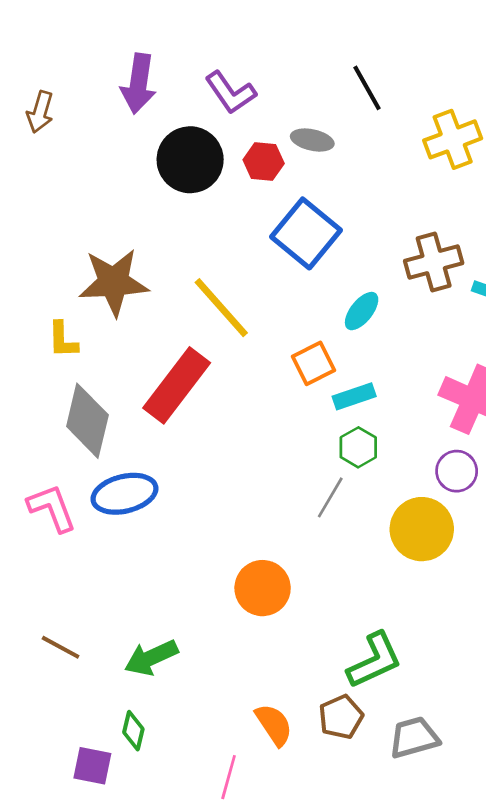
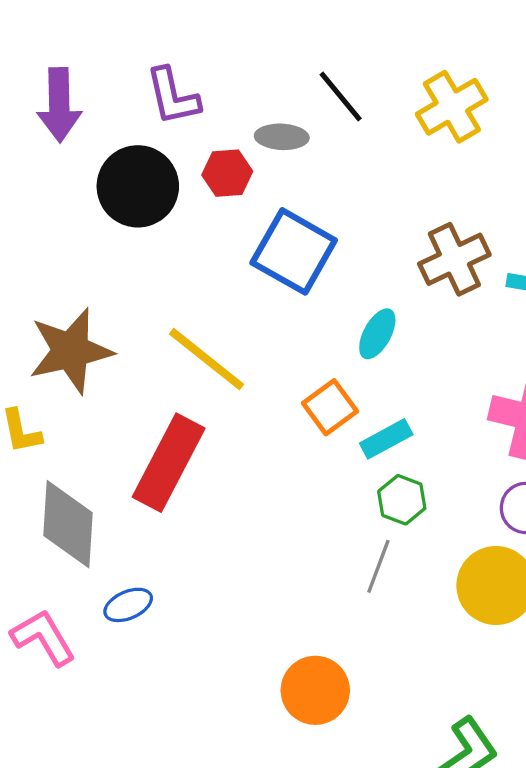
black line: (367, 88) -> (341, 97), moved
purple L-shape: (231, 93) -> (173, 96), turned 32
blue ellipse: (124, 494) -> (128, 605), size x0.6

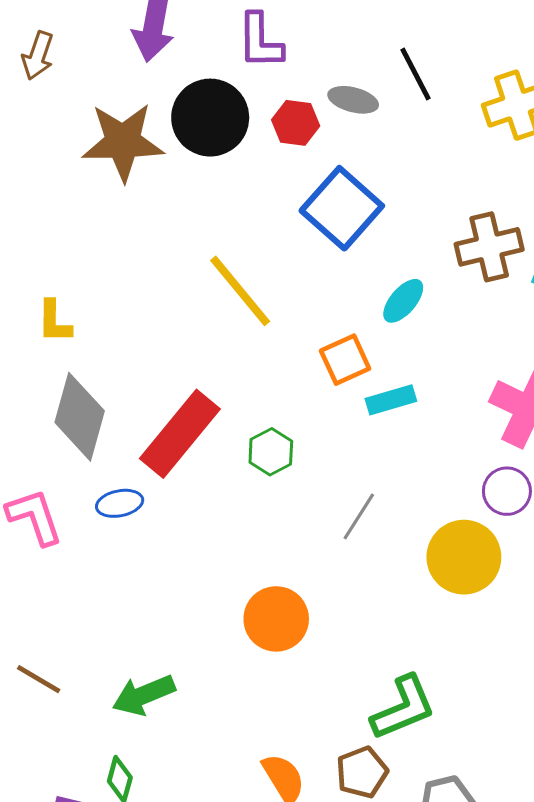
brown star: (71, 351) -> (123, 142), moved
red rectangle: (169, 463) -> (180, 434), moved
green hexagon: (402, 500) -> (271, 452), moved

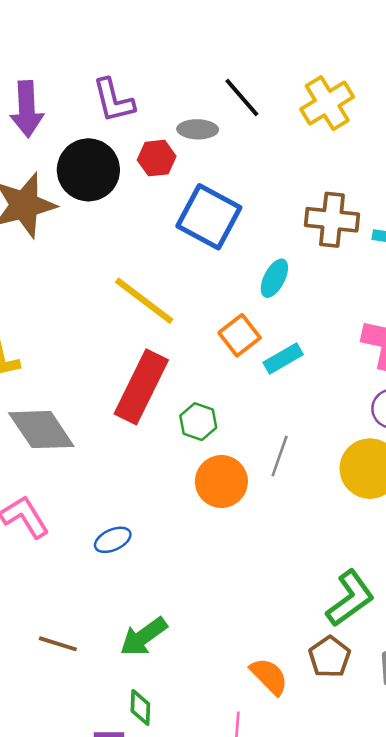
brown cross: (489, 247) -> (332, 220), turned 33
gray diamond: (80, 417) -> (41, 430), turned -36
red rectangle: (180, 434) -> (141, 387), moved
blue ellipse: (120, 503) -> (113, 540), moved
orange circle: (276, 619) -> (221, 481), moved

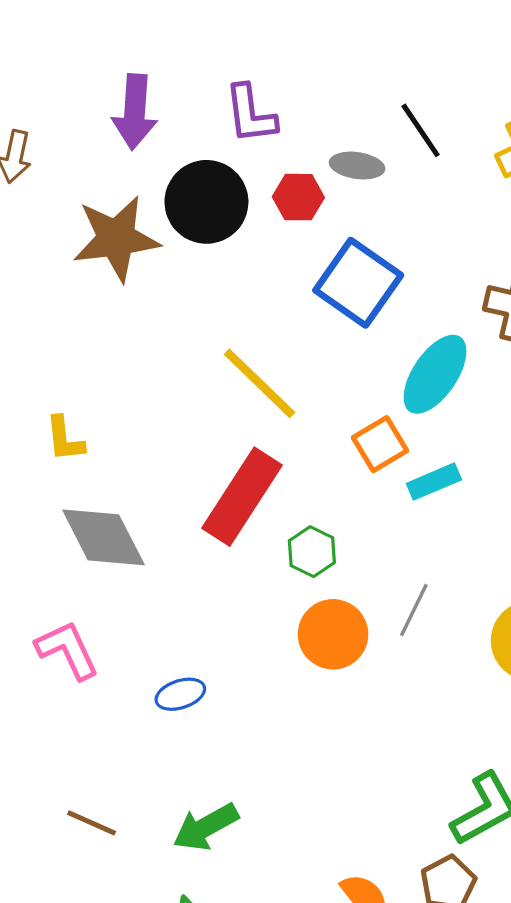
cyan ellipse: (274, 278) -> (435, 374), size x1.6

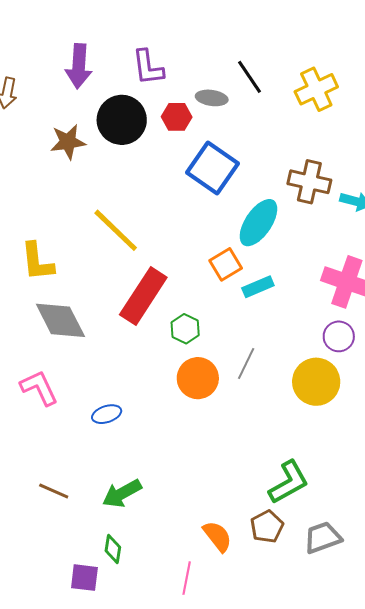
brown star: (116, 238) -> (68, 142), size x0.7
yellow line: (260, 383) -> (116, 230), moved
yellow L-shape: (65, 439) -> (37, 262), size x1.4

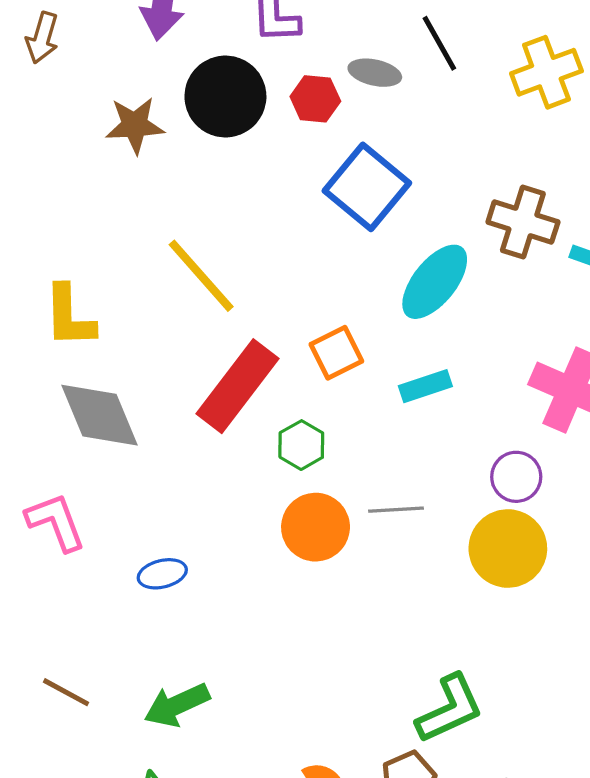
orange square: (226, 264) -> (336, 353), moved
purple circle: (339, 336) -> (516, 477), moved
gray line: (246, 363) -> (396, 510), turned 56

